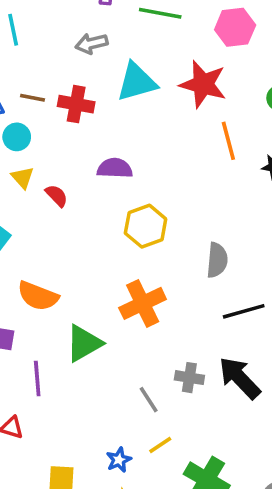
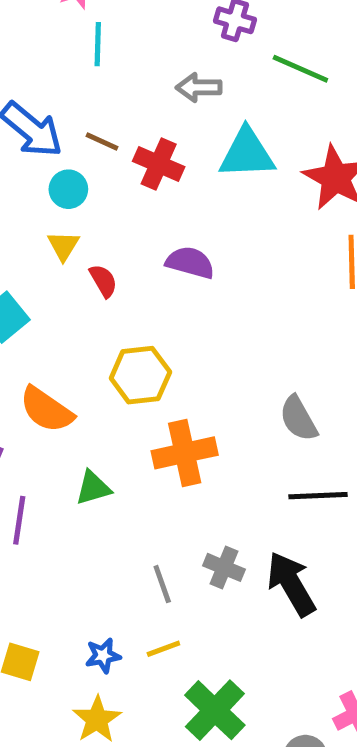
yellow hexagon: (146, 226) -> (140, 375), moved
gray semicircle: (217, 260) -> (298, 419), turned 132
green triangle: (84, 343) -> (93, 488), size x0.7

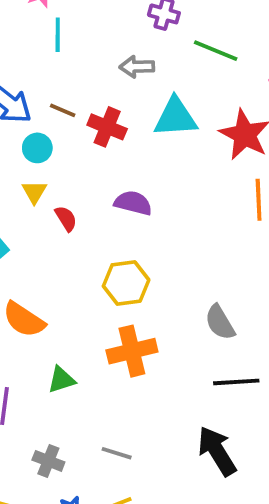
yellow hexagon: (140, 375) -> (126, 283), moved
gray cross: (224, 567) -> (48, 461), moved
gray line: (162, 584) -> (117, 453), turned -52

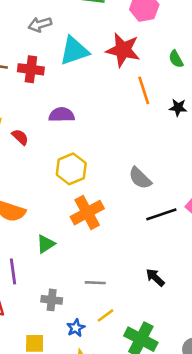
black arrow: (217, 451) -> (155, 277), moved, size x0.6

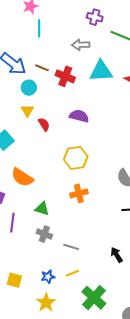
orange cross: (87, 213) -> (79, 193), size x0.7
green triangle: (46, 244) -> (42, 209), turned 35
gray cross: (52, 300) -> (44, 234), moved

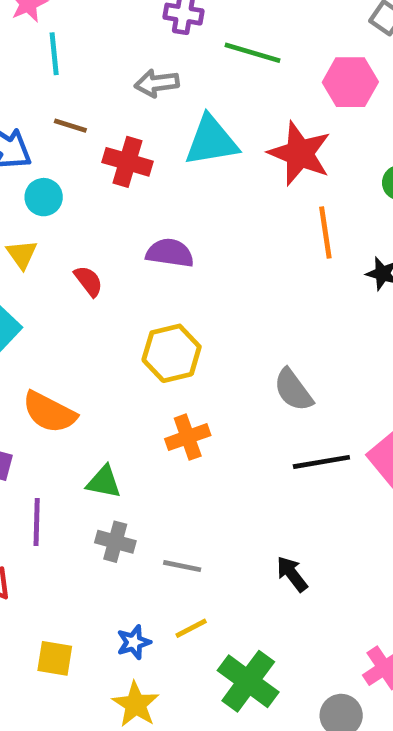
brown line: (42, 68) -> (70, 126), moved
yellow triangle: (27, 111) -> (22, 254), moved

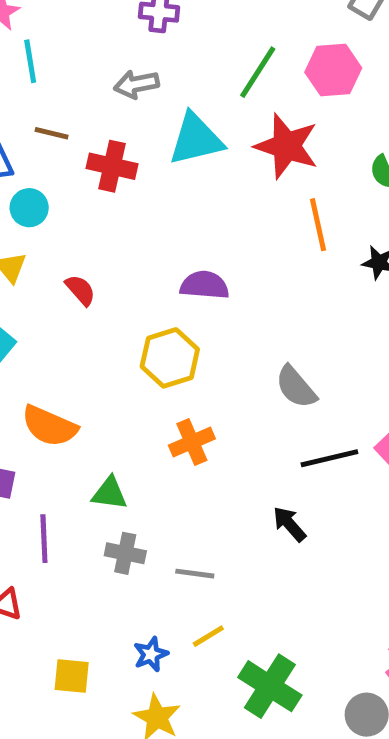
green line: (253, 53) -> (258, 72), moved, turned -70
purple semicircle: (170, 253) -> (205, 285), moved
black arrow: (292, 574) -> (289, 524), moved

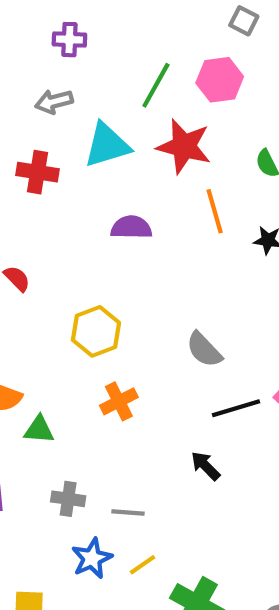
purple semicircle: (205, 285) -> (131, 227), moved
green triangle: (110, 493) -> (39, 430), moved
blue star: (151, 654) -> (92, 558), moved, size x1.4

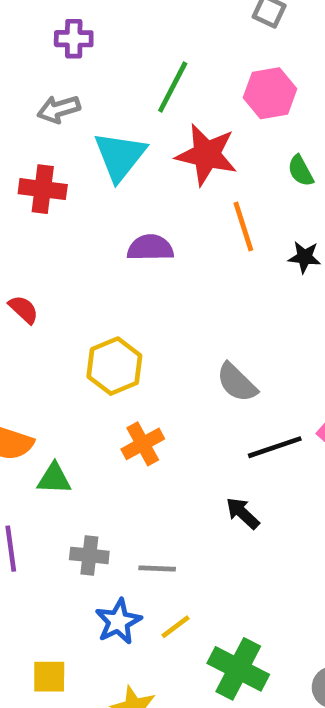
pink hexagon: (220, 80) -> (270, 93), moved
cyan triangle: (107, 145) -> (120, 156), turned -33

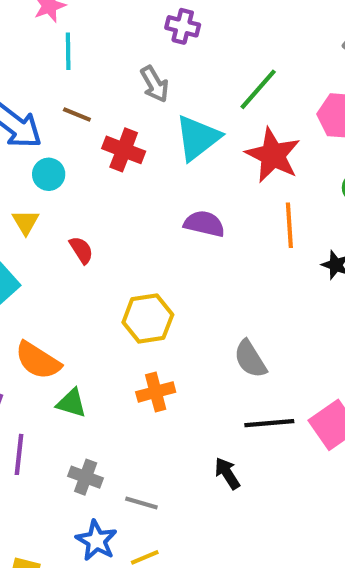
gray arrow: (59, 109) -> (155, 84), turned -117
blue star: (118, 621) -> (96, 541), turned -30

